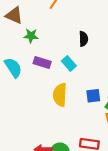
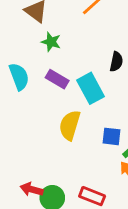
cyan rectangle: (69, 63) -> (91, 88), size x1.5

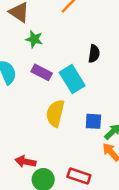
red arrow: (32, 189) -> (25, 162), moved

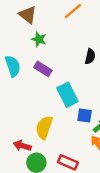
cyan rectangle: (72, 79) -> (67, 95), moved
yellow semicircle: (55, 113) -> (44, 127), moved

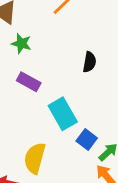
blue square: (85, 115) -> (87, 140), turned 32

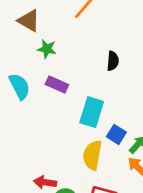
cyan rectangle: (63, 114) -> (92, 112), turned 52
yellow semicircle: (35, 158) -> (92, 155), moved

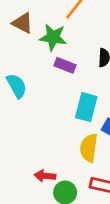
green star: (47, 49) -> (53, 37), moved, size x1.5
purple rectangle: (57, 85) -> (65, 65), moved

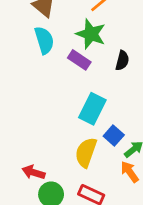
green star: (53, 37) -> (91, 34), moved
cyan semicircle: (17, 86) -> (44, 40), moved

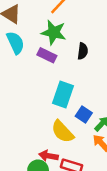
yellow semicircle: (86, 152) -> (63, 132), turned -55
red arrow: (33, 172) -> (49, 156), moved

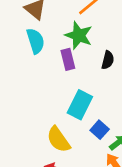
purple rectangle: (47, 55) -> (68, 59), turned 42
yellow semicircle: (63, 132) -> (58, 140), moved

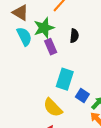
green star: (79, 35) -> (44, 28), moved, turned -30
black semicircle: (108, 60) -> (74, 36), moved

